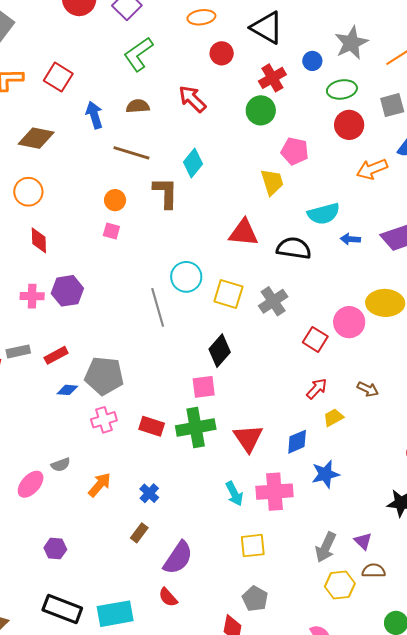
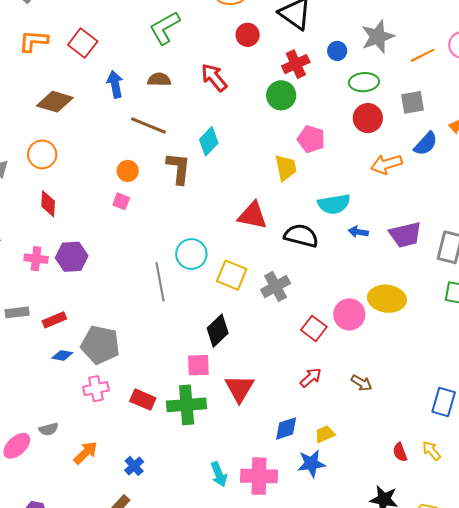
yellow trapezoid: (333, 417) -> (325, 434), moved
red triangle: (248, 438) -> (239, 388), moved

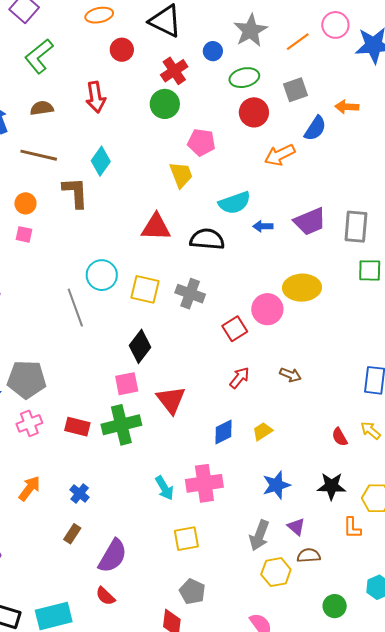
red arrow: (214, 77) -> (96, 97), turned -140
gray cross: (276, 286) -> (190, 294), turned -32
red square: (314, 328) -> (235, 329), turned 30
blue star: (311, 464) -> (276, 485), moved

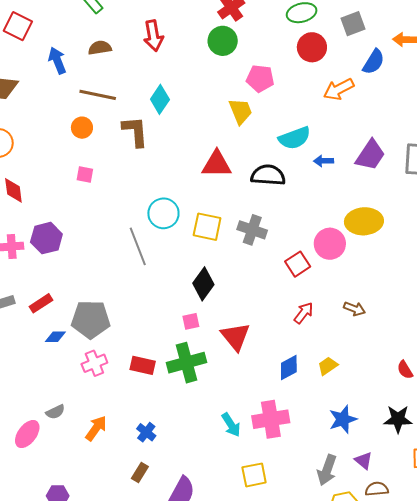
orange circle: (25, 203) -> (82, 128), moved
purple trapezoid: (310, 221) -> (370, 155), turned -32
pink square: (127, 384) -> (191, 321), size x0.7

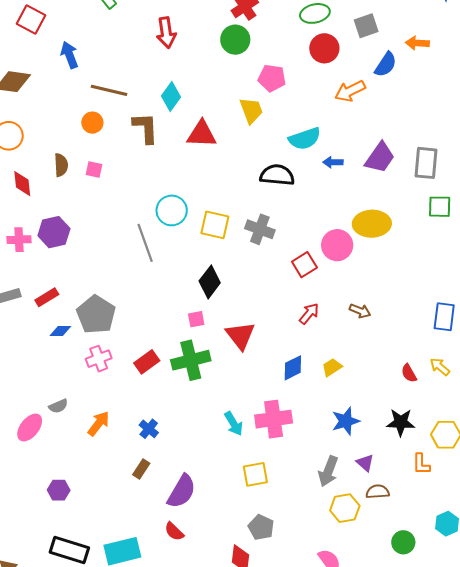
brown semicircle: (100, 48) -> (61, 165), moved, turned 95
red triangle: (217, 164) -> (202, 134), moved
gray pentagon: (91, 319) -> (96, 315), turned 30
red rectangle: (143, 365) -> (147, 362), turned -50

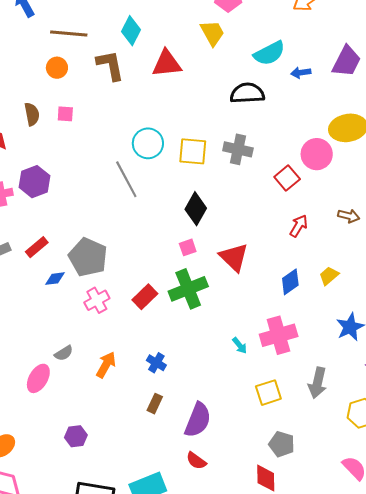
cyan arrow: (234, 424) -> (240, 346), size x0.7
gray arrow: (328, 471) -> (317, 383), moved

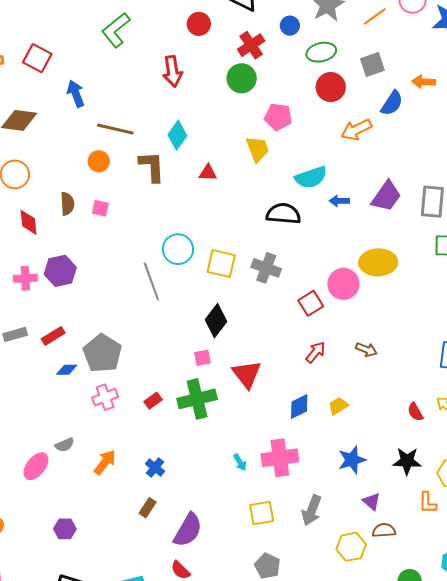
red triangle: (167, 63) -> (208, 173), size x0.6
red rectangle: (145, 297) -> (153, 401), size x0.7

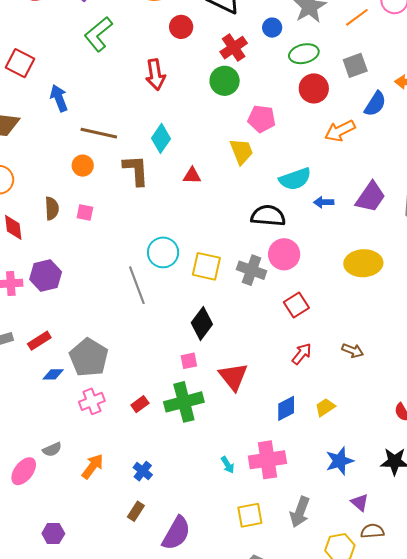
pink circle: (343, 284) -> (284, 254), moved

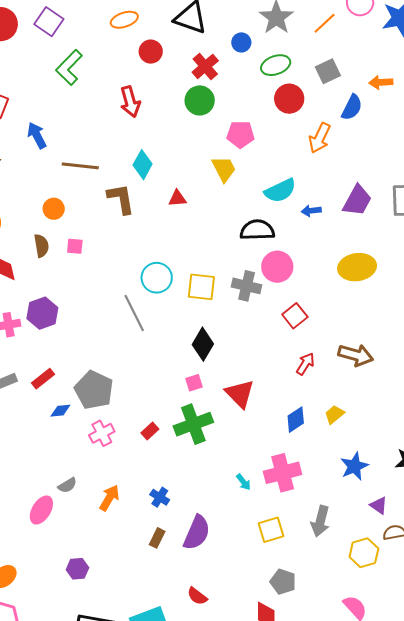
orange arrow: (340, 131) -> (320, 138), turned -32
orange circle: (83, 166) -> (54, 209), moved
brown arrow: (353, 351) -> (356, 355), size x1.6
purple semicircle: (176, 533) -> (197, 533), moved

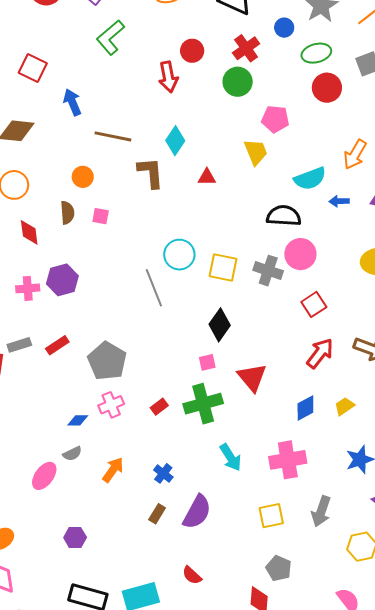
red circle: (151, 52) -> (192, 51), moved
orange arrow: (320, 138) -> (355, 154), moved
red arrow: (305, 364) -> (320, 353), size x1.4
blue diamond: (60, 411) -> (78, 420), moved
cyan arrow: (243, 482) -> (231, 457), moved, size x1.6

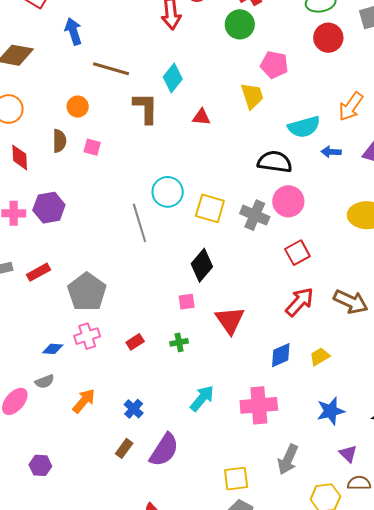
green cross: (203, 404) -> (179, 342), size x0.5
cyan arrow: (231, 457) -> (202, 398), turned -112
yellow square: (271, 516) -> (236, 479), moved

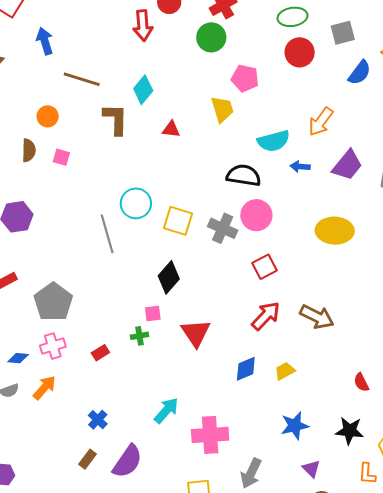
green cross: (179, 342) -> (139, 336), moved
orange arrow: (84, 401) -> (44, 388), moved
pink cross: (259, 405) -> (210, 435), moved

